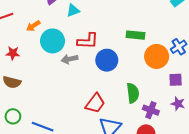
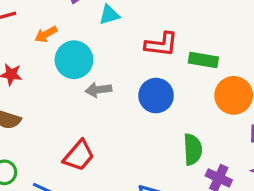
red L-shape: (88, 41) -> (161, 44), moved
red trapezoid: (95, 103) -> (79, 156), moved

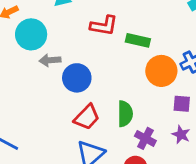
blue circle: (156, 96) -> (77, 78), moved
red trapezoid: (79, 156) -> (87, 117), moved

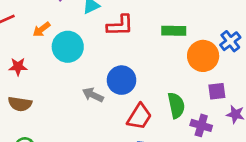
red L-shape: (104, 26) -> (120, 25), moved
gray arrow: (50, 60) -> (93, 95), moved, turned 42
purple square: (182, 104) -> (217, 91), moved

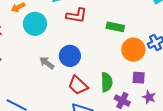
red trapezoid: (139, 117) -> (78, 85), turned 90

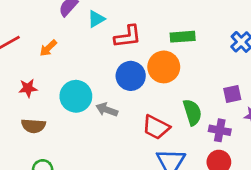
cyan circle: (35, 24) -> (76, 96), moved
orange circle: (133, 50) -> (164, 67), moved
blue circle: (70, 56) -> (131, 76), moved

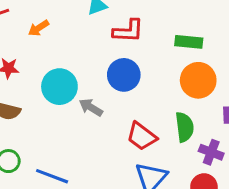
orange circle: (164, 67) -> (198, 80), moved

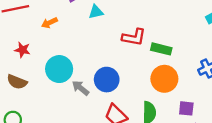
red L-shape: (128, 31) -> (134, 37), moved
blue circle: (124, 75) -> (107, 80), moved

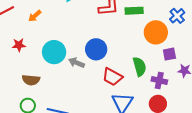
orange circle: (164, 79) -> (156, 32), moved
brown semicircle: (17, 82) -> (31, 80), moved

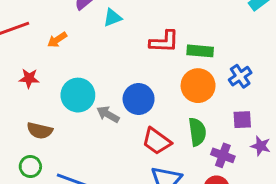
blue cross: (177, 16) -> (240, 76), moved
orange circle: (156, 32) -> (198, 86), moved

